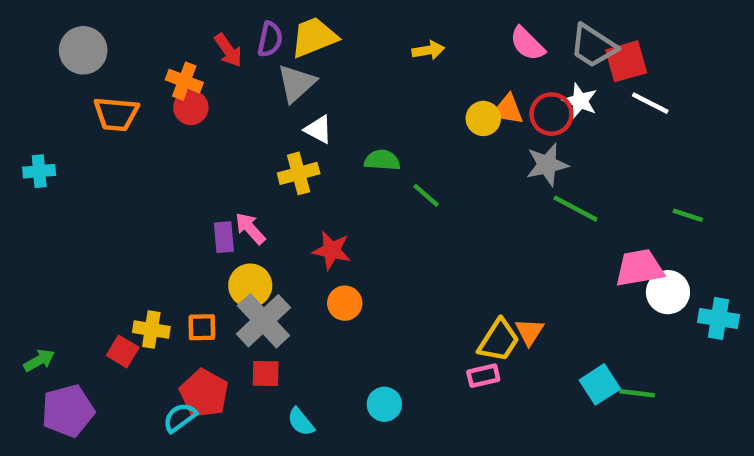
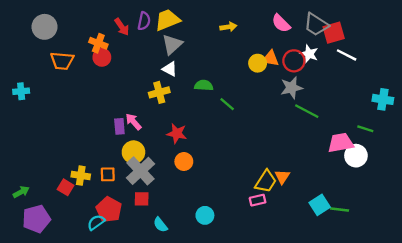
gray triangle: (296, 83) -> (172, 44), moved
green line: (688, 215) -> (365, 129), moved
cyan cross: (719, 319) -> (383, 99), moved

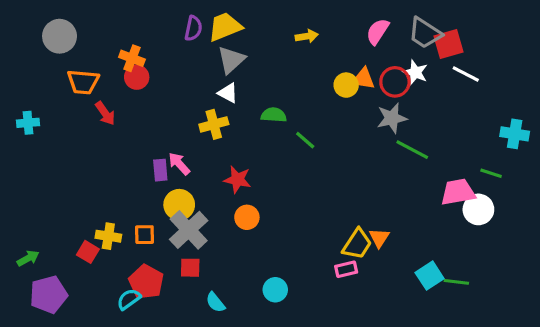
pink semicircle: (281, 23) -> (378, 31), turned 78
red arrow: (122, 27) -> (105, 113), moved

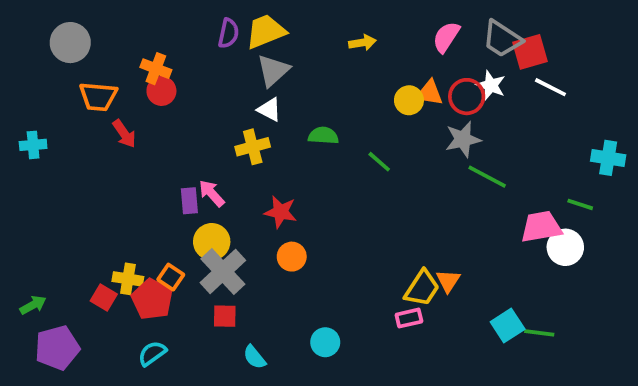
green line: (305, 140) -> (379, 162), moved
orange square: (145, 235) -> (171, 277), turned 35
red pentagon: (146, 282) -> (152, 299), moved

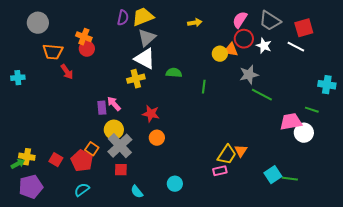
red square: (530, 52) -> (304, 28), moved
red circle: (467, 97) -> (244, 39), moved
white triangle: (269, 110) -> (145, 59), size x1.6
green line: (379, 162) -> (204, 87), turned 56
yellow cross: (128, 279) -> (27, 157), moved

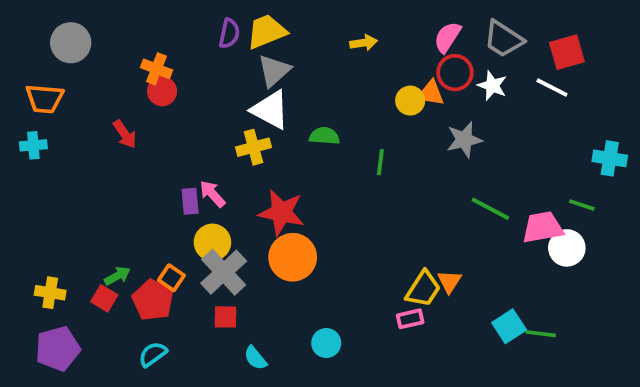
orange trapezoid: (53, 52) -> (45, 99), moved
green line: (262, 95) -> (490, 209), moved
red star: (151, 114) -> (281, 212), size x1.4
orange circle: (157, 138) -> (293, 257), size x1.6
green arrow: (18, 164) -> (117, 276), moved

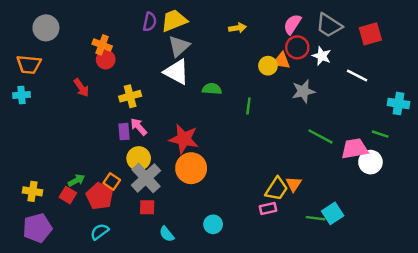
white line: (552, 87) -> (357, 75), moved
yellow cross: (253, 147) -> (130, 96), moved
green line: (541, 334) -> (316, 218), moved

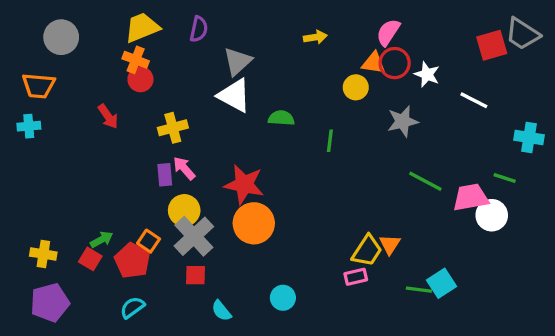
yellow trapezoid: (174, 21) -> (142, 27), moved
gray trapezoid: (329, 25) -> (522, 34), moved
orange triangle: (281, 61) -> (374, 63), moved

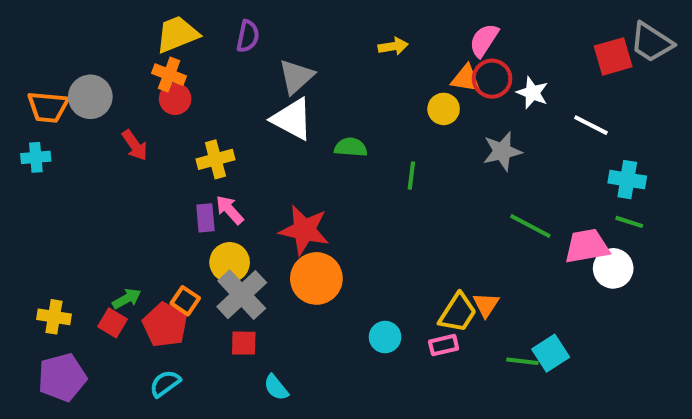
gray circle: (61, 37) -> (90, 97), moved
cyan cross: (529, 138) -> (627, 180), moved
cyan circle: (283, 298) -> (385, 337), moved

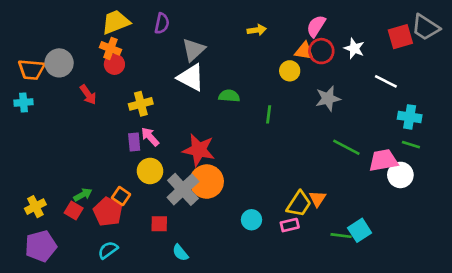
white star: (532, 93) -> (354, 48), moved
gray cross: (242, 295) -> (183, 189), moved
yellow cross: (54, 317) -> (35, 207), turned -36

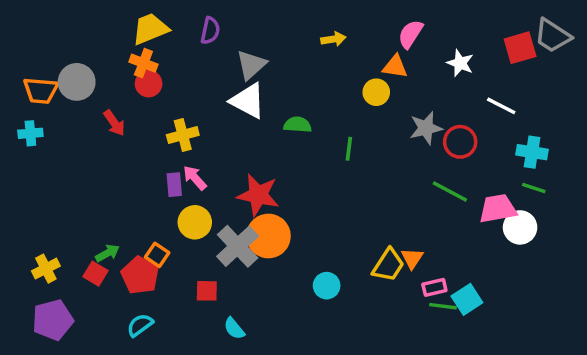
red circle: (321, 51) -> (460, 142), moved
pink rectangle: (290, 225) -> (434, 287), moved

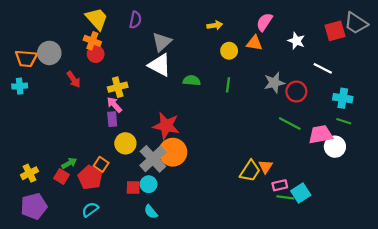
yellow trapezoid: (150, 29) -> (97, 19), turned 70
yellow circle: (376, 92) -> (229, 51), moved
green line: (349, 149) -> (228, 85), moved
pink arrow: (195, 178) -> (114, 105), moved
cyan circle: (327, 286) -> (149, 184), moved

